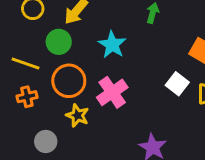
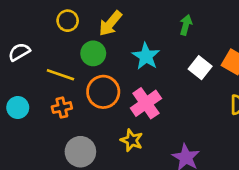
white square: (177, 84) -> (200, 68), moved
yellow star: (77, 115) -> (132, 140), moved
gray circle: (46, 141) -> (80, 152), size x1.4

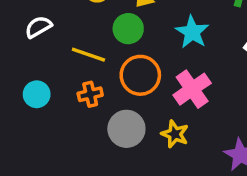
gray circle: (80, 152) -> (126, 129), moved

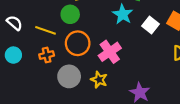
white semicircle: (38, 27) -> (14, 23), moved, turned 70
cyan star: (192, 32) -> (123, 14), moved

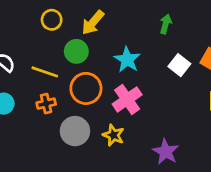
cyan star: (123, 14) -> (127, 60), moved

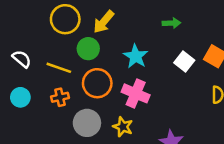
yellow circle: (52, 20) -> (65, 19), size x1.5
green arrow: (166, 24) -> (171, 23), turned 72
pink cross: (127, 99) -> (136, 93), turned -32

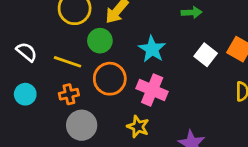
gray circle: (87, 123) -> (82, 125), moved

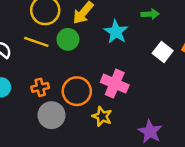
cyan star: (152, 49) -> (116, 32), moved
yellow line: (68, 62) -> (36, 42), moved
orange circle: (110, 79) -> (77, 91), moved

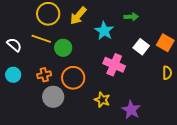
green circle: (68, 39) -> (63, 48), moved
pink cross: (115, 84) -> (114, 65), moved
yellow star: (102, 116) -> (102, 100), moved

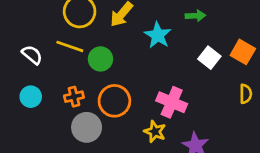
pink cross: (114, 65) -> (172, 102), moved

